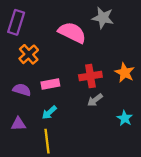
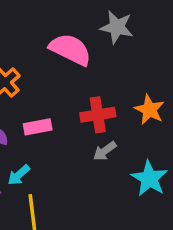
cyan arrow: (49, 113) -> (19, 175), moved
cyan star: (125, 118) -> (149, 178), size x1.5

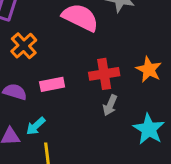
gray arrow: (105, 151) -> (110, 105), turned -30

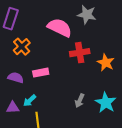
red cross: (104, 74) -> (80, 53), moved
gray arrow: (110, 105) -> (80, 101), moved

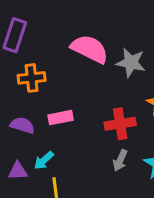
gray star: (87, 15) -> (131, 63), moved
orange cross: (22, 47) -> (32, 78), turned 36
red cross: (80, 53) -> (120, 124), moved

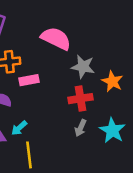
gray star: (131, 63) -> (83, 67), moved
pink rectangle: (61, 118) -> (29, 80), moved

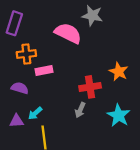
gray star: (83, 67) -> (92, 16), moved
gray arrow: (81, 128) -> (80, 110), moved

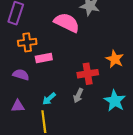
cyan arrow: (35, 113) -> (49, 99), moved

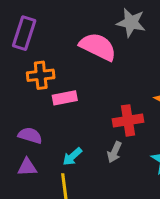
purple semicircle: (21, 75) -> (30, 135), moved

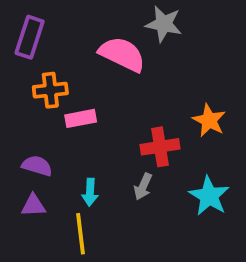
cyan arrow: (72, 157) -> (90, 192), turned -45

